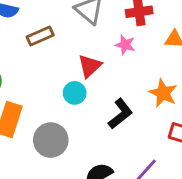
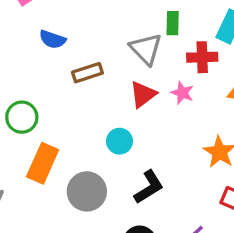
red triangle: (90, 66) -> (143, 94), moved
black L-shape: (120, 114) -> (149, 187), moved

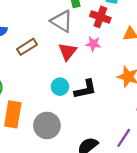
red cross: (202, 57) -> (100, 17), turned 36
black L-shape: (149, 187) -> (85, 89), moved, turned 35

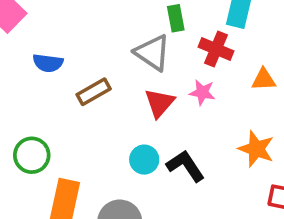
black L-shape: (85, 89) -> (186, 166), turned -115

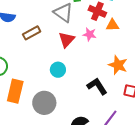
orange triangle: (264, 79) -> (112, 25), moved
black L-shape: (186, 166) -> (97, 86), moved

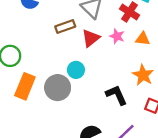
orange triangle: (112, 25) -> (143, 39), moved
brown rectangle: (32, 33) -> (65, 27), moved
gray circle: (44, 103) -> (58, 88), moved

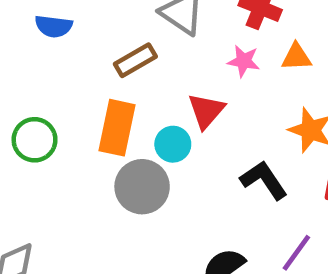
red triangle: (91, 38) -> (206, 111), moved
orange rectangle: (25, 86) -> (117, 128), moved

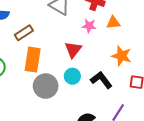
brown rectangle: (135, 60) -> (24, 33), moved
cyan circle: (173, 144) -> (72, 76), moved

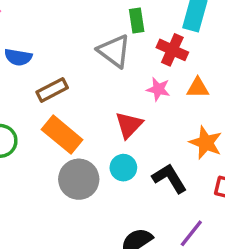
orange rectangle: (33, 60) -> (62, 135), turned -65

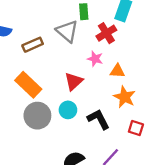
red cross: (172, 50) -> (106, 33), turned 30
orange triangle: (198, 88) -> (117, 71), moved
brown rectangle: (52, 90) -> (33, 45), moved

